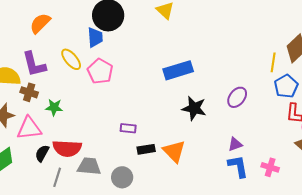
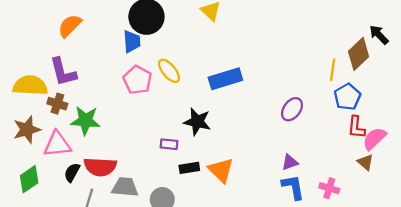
yellow ellipse: (71, 59) -> (169, 71), moved
green star: (54, 107) -> (86, 120), size x1.5
black star: (194, 108) -> (197, 122), moved

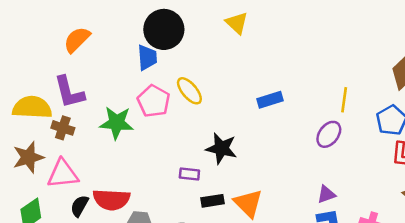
yellow line: (333, 70) -> (344, 100), moved
blue rectangle: (225, 79) -> (270, 100), moved, size x0.7
green star: (86, 120) -> (117, 123), moved

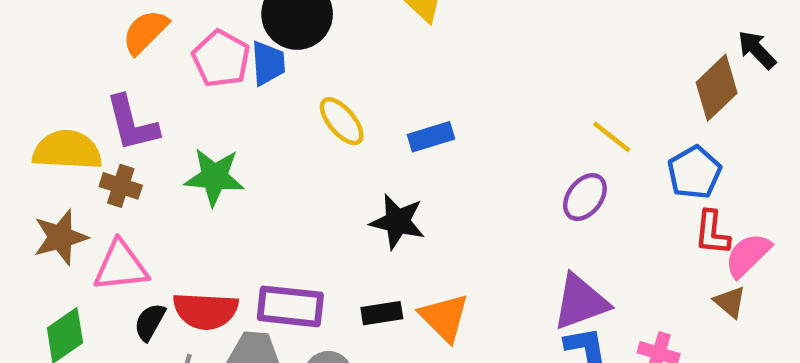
blue rectangle: (270, 100) -> (431, 137), moved
yellow line: (344, 100) -> (612, 137), turned -60
pink pentagon: (154, 101) -> (221, 59), moved
purple rectangle: (189, 174) -> (290, 306), moved, size x1.8
purple triangle: (326, 194) -> (580, 302), size x1.8

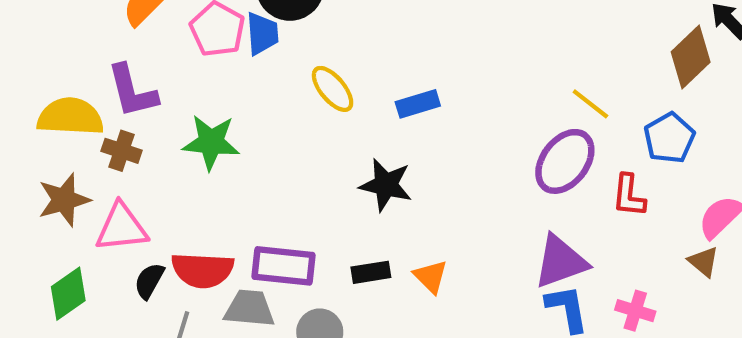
purple ellipse: (585, 197) -> (565, 161), size x1.4
red L-shape: (712, 233) -> (629, 196), moved
orange triangle: (444, 318) -> (431, 277), size x0.7

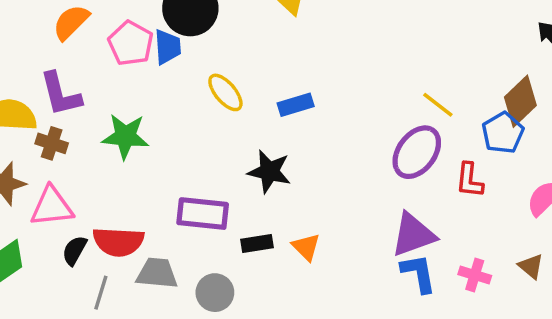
brown diamond: (691, 57) -> (520, 101), moved
brown triangle: (703, 262) -> (531, 266), moved
purple rectangle: (284, 266) -> (203, 214), moved

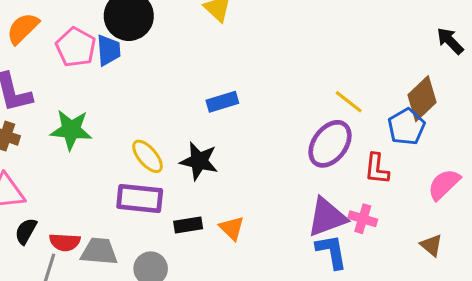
yellow ellipse: (225, 92) -> (147, 156), moved
red semicircle: (118, 242) -> (65, 242), moved, size x0.7
pink cross: (475, 275) -> (363, 219), moved

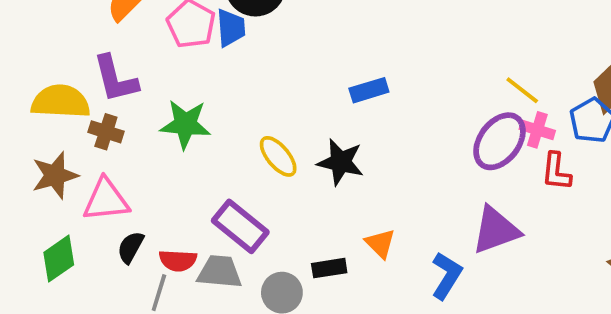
purple rectangle: (140, 198) -> (240, 226), moved, turned 33
pink cross: (363, 219) -> (537, 130), moved
black rectangle: (188, 225) -> (329, 268), moved
blue L-shape: (332, 251) -> (447, 276), moved, turned 42

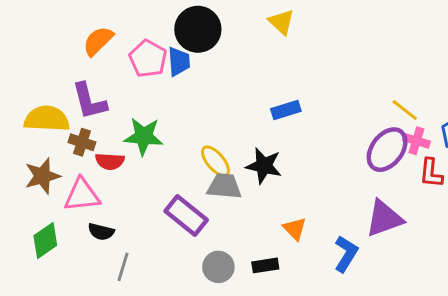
black semicircle: (131, 247) -> (101, 232), turned -105
red semicircle: (178, 260) -> (110, 161), moved
black rectangle: (329, 268) -> (265, 265), moved
gray trapezoid: (219, 272) -> (224, 186), moved

